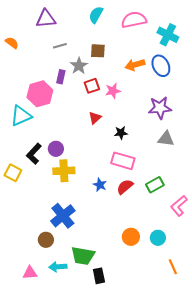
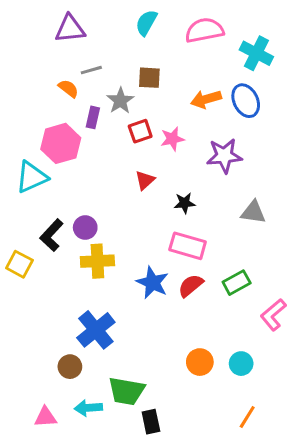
orange semicircle: (12, 43) -> (68, 88), moved
purple star: (160, 108) -> (224, 156), moved
blue star: (100, 185) -> (152, 283), size x1.5
orange line: (173, 267) -> (247, 417), moved, turned 56

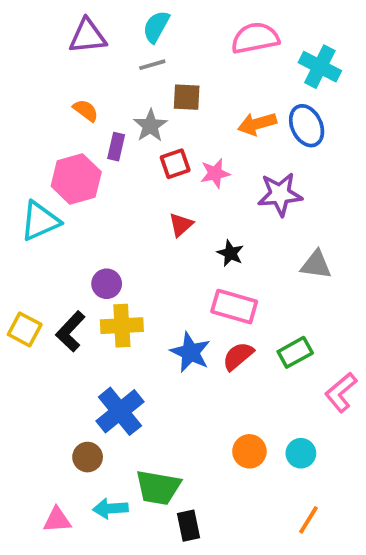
cyan semicircle: (146, 23) -> (156, 27), moved
gray line: (91, 70) -> (152, 65), moved
black star: (185, 203) -> (230, 253), turned 30
black L-shape: (52, 235) -> (70, 331), moved

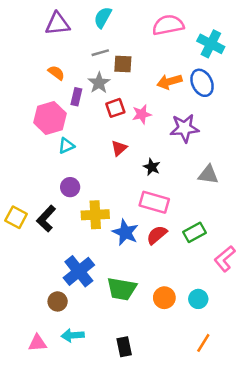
gray line: (152, 65) -> (100, 53), moved
cyan triangle: (40, 221) -> (66, 146), moved, size x0.6
yellow cross: (122, 326) -> (95, 215), moved
green trapezoid: (158, 488) -> (122, 289), moved

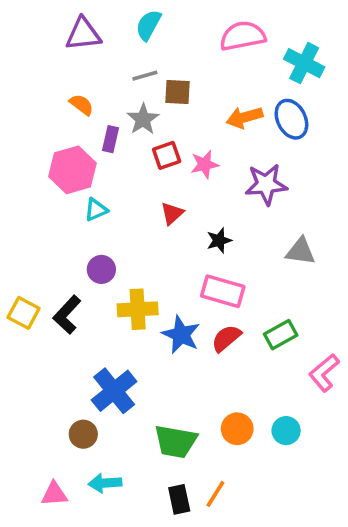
black star: (152, 167) -> (219, 240), turned 30
green trapezoid: (122, 289) -> (176, 441), moved
orange line: (203, 343) -> (215, 494), moved

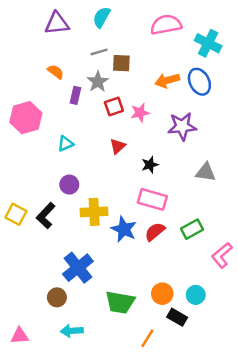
pink hexagon: (72, 170) -> (26, 118), moved
pink triangle: (54, 494) -> (20, 336), moved
black rectangle: (179, 499) -> (177, 317), moved, turned -48

